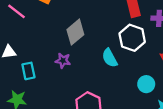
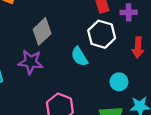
purple star: (63, 61) -> (31, 62), size x1.5

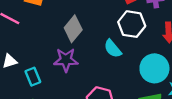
cyan circle: (119, 82) -> (154, 68), size x1.6

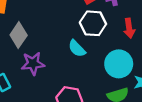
gray diamond: (73, 29) -> (19, 35), moved

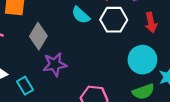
cyan semicircle: (77, 49) -> (81, 15), moved

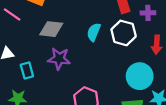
cyan semicircle: (81, 15) -> (94, 32), moved, turned 54
gray diamond: (38, 36) -> (51, 29), turned 50

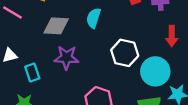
cyan semicircle: (94, 32) -> (94, 18), moved
white hexagon: (124, 33) -> (125, 53), moved

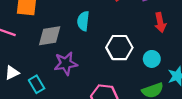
cyan circle: (155, 71) -> (152, 59), size x0.6

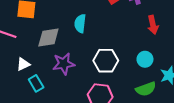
white hexagon: (119, 48) -> (106, 61), moved
white triangle: (12, 73) -> (23, 64), moved

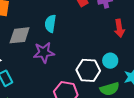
white hexagon: (106, 61) -> (88, 70), moved
purple star: (64, 64) -> (44, 53), moved

